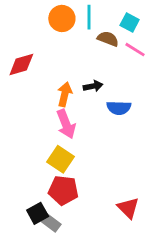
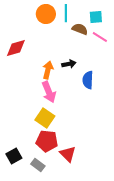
cyan square: (130, 23) -> (96, 17), turned -32
blue semicircle: (119, 108) -> (88, 80), turned 90
red triangle: (128, 208) -> (68, 154), moved
black square: (38, 213) -> (14, 156), moved

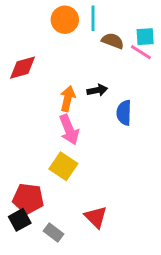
cyan square: (96, 17) -> (145, 37), moved
red pentagon: (47, 141) -> (28, 199), moved

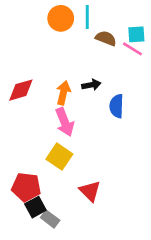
red diamond: (23, 68) -> (21, 90), moved
red triangle: (96, 217) -> (90, 191), moved
black square: (20, 220) -> (35, 207), moved

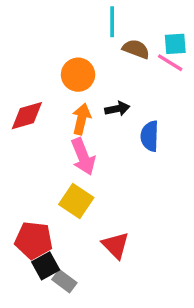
orange circle: (61, 18) -> (78, 75), moved

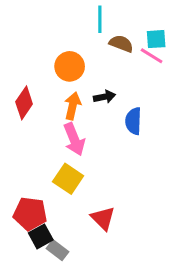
red diamond: (27, 116) -> (24, 103), turned -40

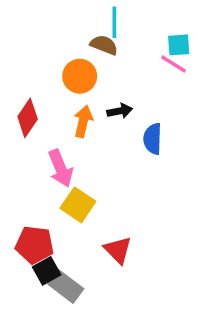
brown semicircle: (121, 44) -> (104, 45), moved
pink arrow: (74, 139) -> (61, 168), moved
gray rectangle: (57, 250) -> (66, 286), size x1.4

